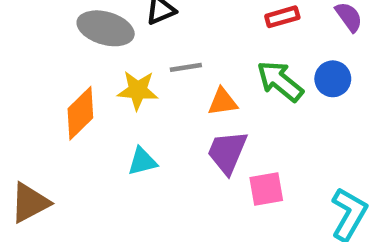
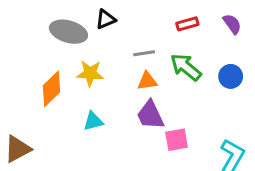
gray line: (186, 67) -> (144, 53), moved
blue circle: (333, 79) -> (231, 76), moved
purple trapezoid: (227, 152) -> (150, 115), turned -48

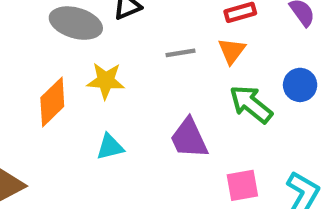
green arrow: (186, 67) -> (251, 104), moved
orange triangle: (147, 81) -> (232, 51), moved, turned -45
pink square: (177, 140) -> (242, 185), moved

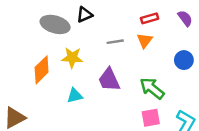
green arrow: (251, 104) -> (152, 88), moved
purple trapezoid: (189, 138) -> (109, 80), moved

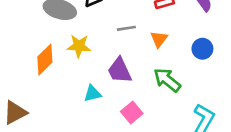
orange triangle: (145, 40) -> (159, 39), moved
cyan triangle: (75, 96) -> (92, 94), moved
pink square: (151, 118) -> (132, 113), moved, turned -30

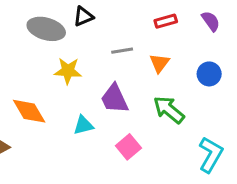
orange diamond: (45, 60) -> (29, 111), moved, turned -76

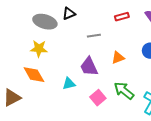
orange triangle: (159, 63) -> (118, 58), moved, turned 32
yellow star: (68, 71) -> (39, 49), moved
green arrow: (169, 110) -> (124, 91), moved

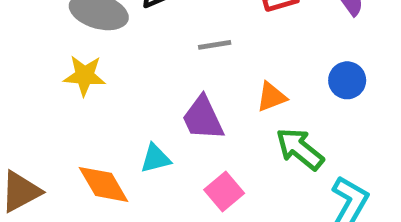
orange diamond: (34, 75) -> (103, 184), moved
green arrow: (124, 91) -> (300, 149), moved

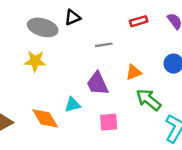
pink square: (224, 192) -> (109, 122), turned 36

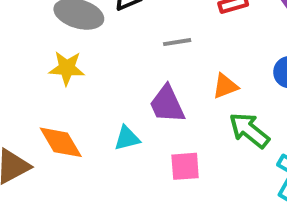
orange diamond: (45, 118) -> (61, 142), moved

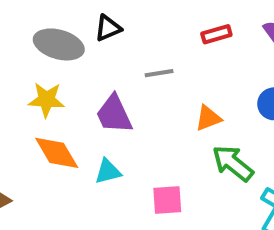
purple trapezoid: (167, 104) -> (114, 114), moved
orange diamond: (61, 142) -> (57, 153), moved

